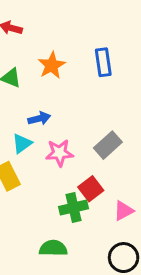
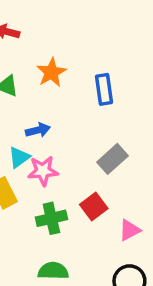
blue rectangle: (103, 62) -> (104, 89), moved
pink star: (59, 153) -> (43, 171), moved
green cross: (74, 208) -> (51, 218), moved

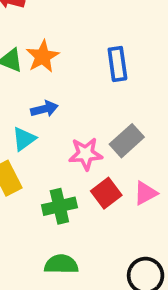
orange star: (51, 72) -> (43, 57), moved
pink star: (43, 171) -> (86, 154), moved
pink triangle: (129, 230) -> (146, 193), moved

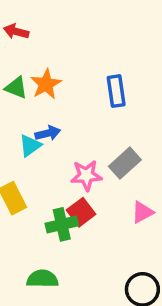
cyan triangle: (24, 139) -> (30, 145), moved
red square: (106, 193) -> (81, 212), moved
green semicircle: (61, 264) -> (42, 279), moved

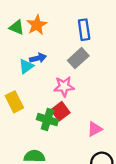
gray rectangle: (125, 163) -> (78, 58), moved
pink triangle: (142, 212) -> (95, 129), moved
green cross: (62, 224) -> (47, 120), turned 30

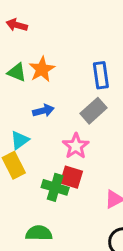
cyan triangle: (26, 66) -> (20, 140), moved
pink star: (64, 86) -> (76, 146), turned -30
red square: (60, 111) -> (71, 177), turned -36

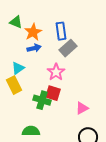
orange star: (42, 69) -> (33, 32), moved
blue rectangle: (101, 75) -> (61, 31), moved

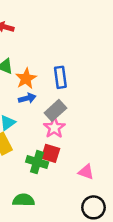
gray rectangle: (68, 48) -> (55, 110), moved
pink triangle: (82, 108) -> (86, 172), turned 48

